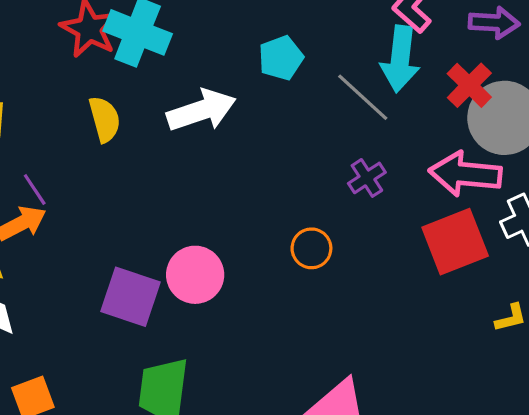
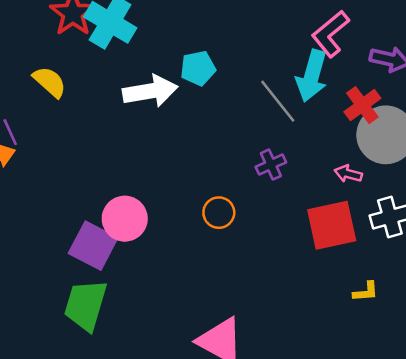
cyan pentagon: (281, 58) -> (198, 68), moved
yellow semicircle: (105, 119) -> (50, 82), moved, turned -42
pink arrow: (465, 174) -> (348, 174), size x0.5
purple square: (130, 297) -> (93, 246), moved

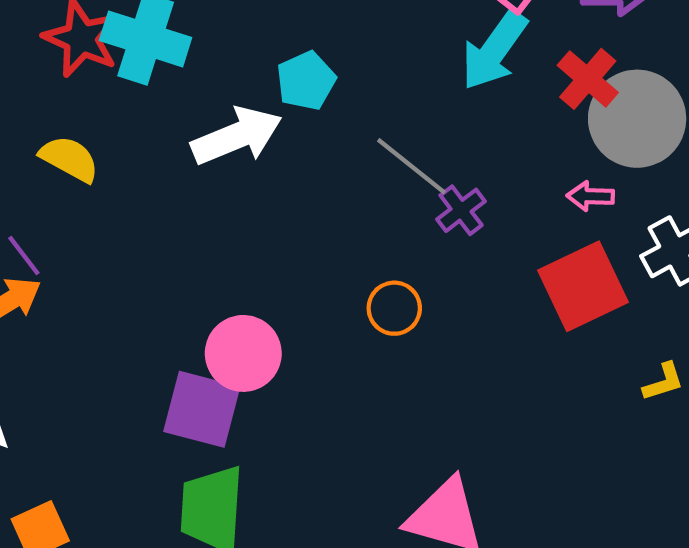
cyan arrow: (312, 76) -> (494, 50), turned 33
gray line: (278, 101) -> (411, 166), moved

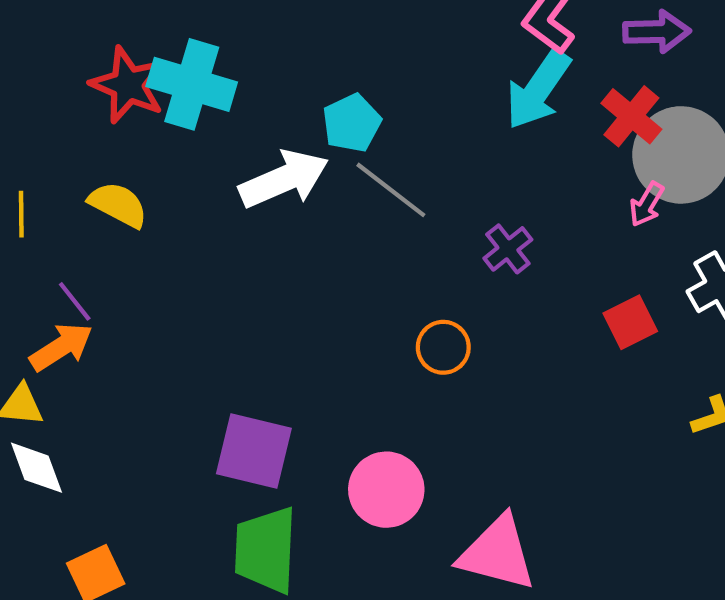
gray line: (411, 166) -> (391, 190), moved
pink arrow: (590, 196) -> (647, 204), moved, turned -60
red square: (583, 286) -> (630, 322), size x0.6
pink circle: (243, 353) -> (386, 490), moved

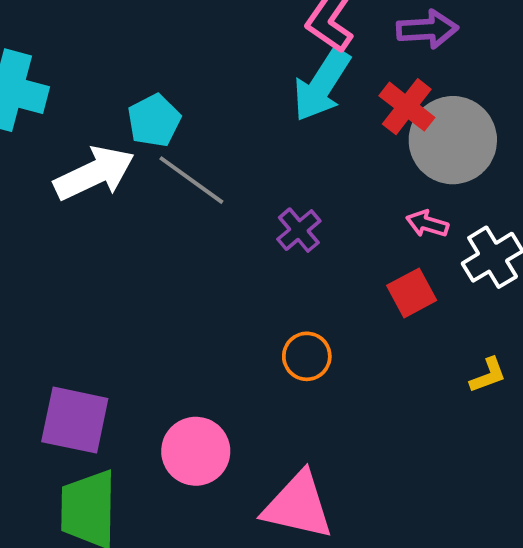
pink arrow: (647, 204) -> (427, 224), moved, turned 78
orange circle: (443, 347) -> (307, 356), moved

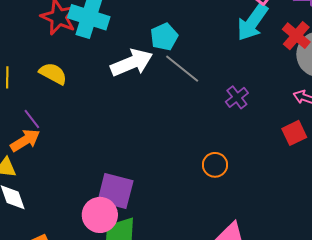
orange circle: (307, 356) -> (215, 165), moved
pink circle: (196, 451) -> (100, 215), moved

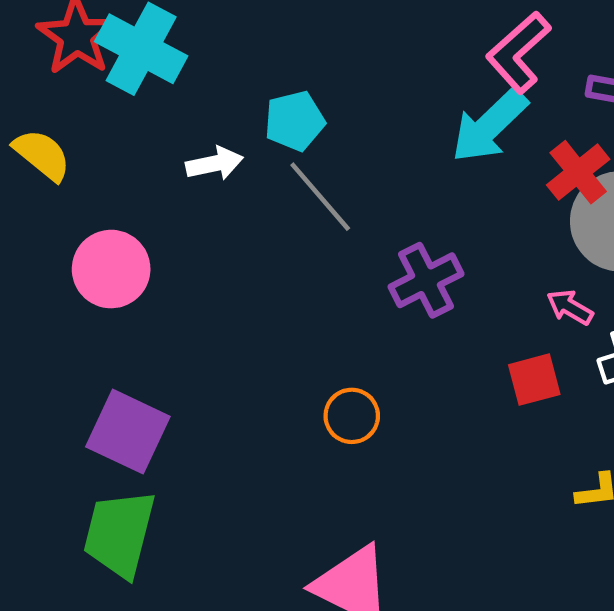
white arrow: (132, 63) -> (214, 163), size x0.6
purple cross: (237, 97) -> (426, 280), size x1.4
pink circle: (100, 215) -> (111, 269), moved

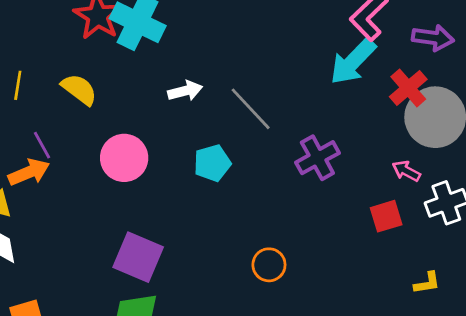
cyan pentagon: (295, 121) -> (212, 163), moved
orange circle: (352, 416) -> (269, 265), moved

